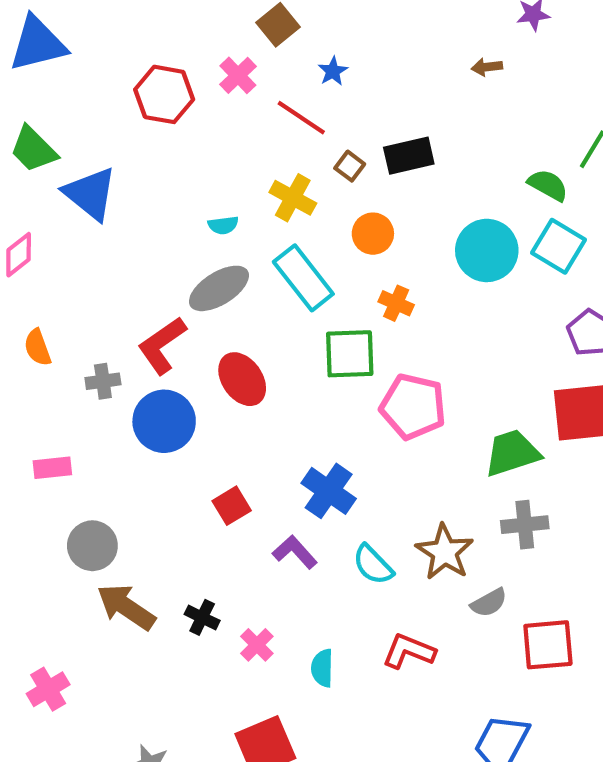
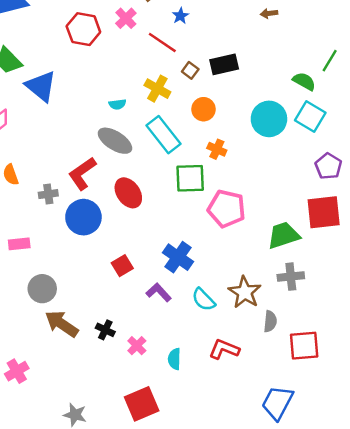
gray ellipse: (219, 288) -> (115, 141), turned 64
gray semicircle: (489, 603) -> (270, 321), turned -55

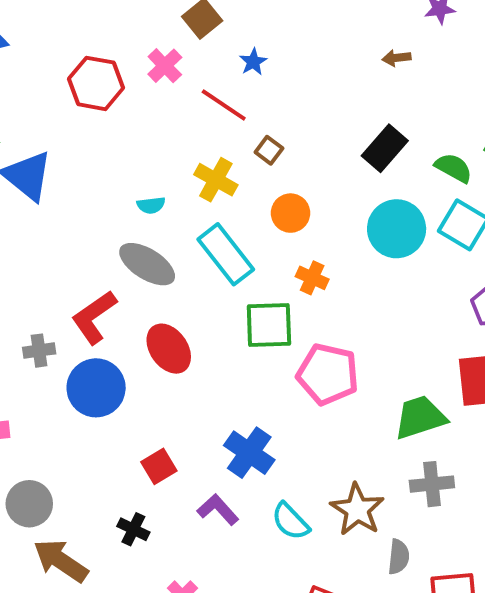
black rectangle: (224, 64) -> (385, 148), moved, turned -36
black cross: (105, 330) -> (133, 529), moved

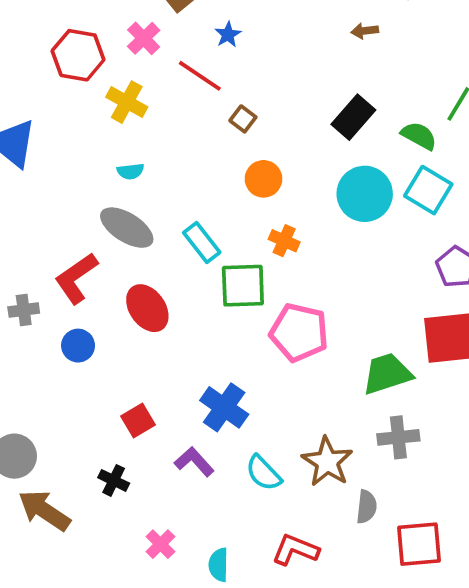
yellow cross: (216, 180) -> (127, 102), moved
cyan rectangle: (226, 254) -> (202, 243), moved, size x0.7
blue circle: (96, 388) -> (78, 346), size x0.6

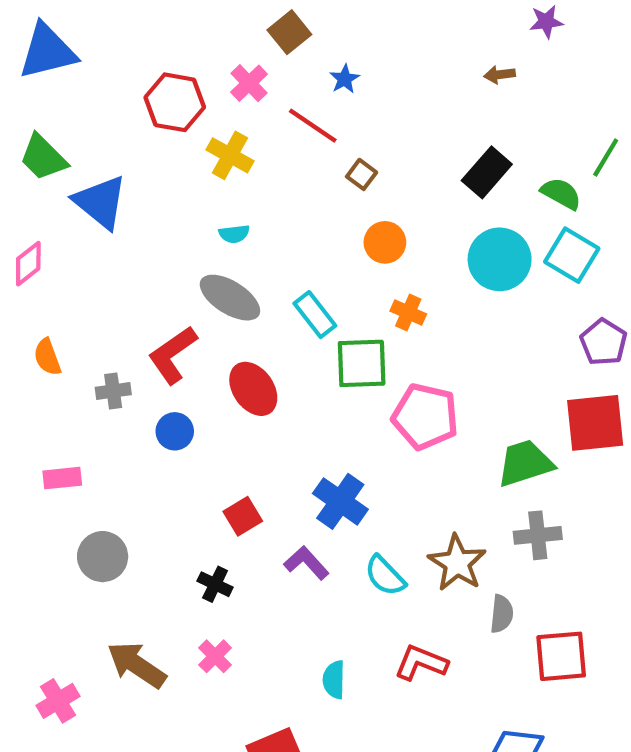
brown arrow: (44, 510) -> (137, 665), moved
pink cross: (160, 544) -> (215, 656), moved

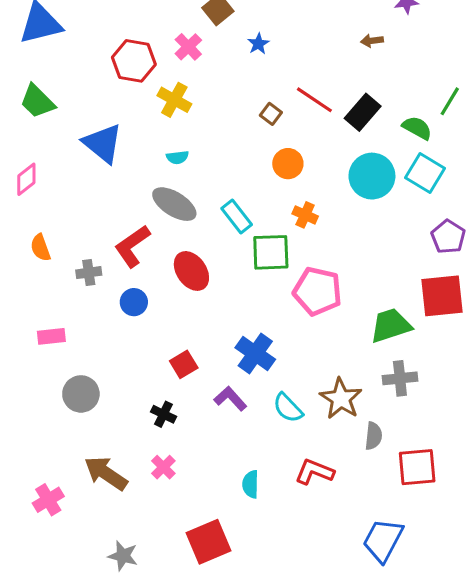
red line: (313, 126) -> (314, 100), moved
blue triangle: (100, 202) -> (103, 143), moved

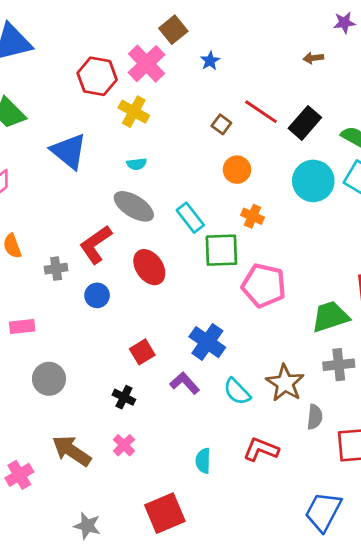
pink cross: (188, 47) -> (147, 64), size x1.5

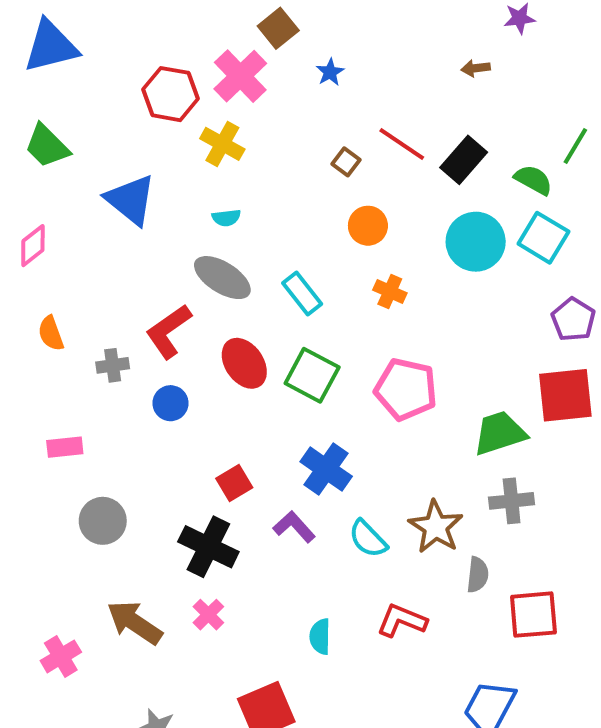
green square: (221, 250) -> (312, 375), moved, turned 30
black cross: (124, 397) -> (208, 547), size x1.8

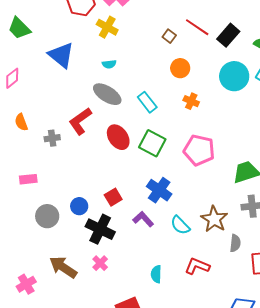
blue circle: (170, 403) -> (79, 206), moved

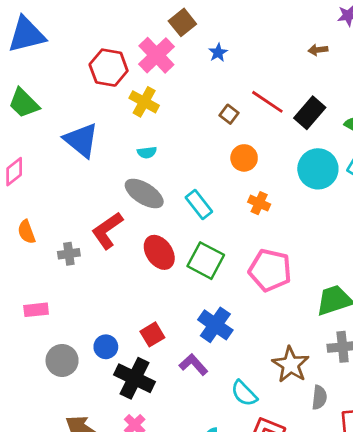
cyan semicircle: (180, 225) -> (244, 393), moved

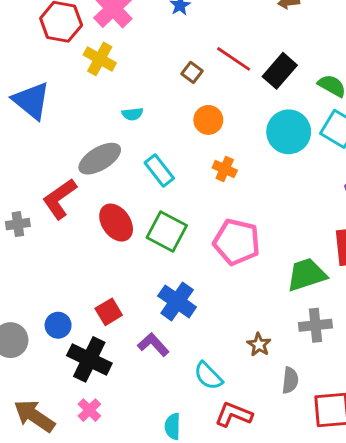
cyan semicircle: (147, 152) -> (132, 114), moved
gray ellipse: (144, 194) -> (100, 159), turned -63
brown star: (291, 365) -> (259, 345), size x0.6

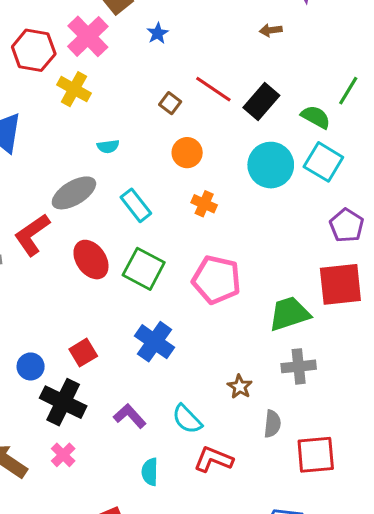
purple L-shape: (153, 345) -> (130, 416), moved

